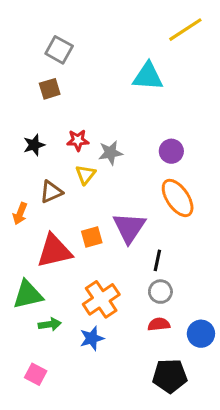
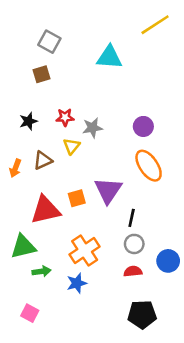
cyan triangle: (148, 76) -> (109, 57), moved
orange arrow: (20, 214) -> (15, 168), moved
blue circle: (201, 334) -> (168, 261), moved

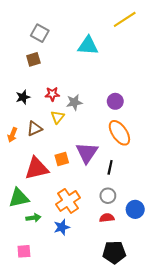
black line: (132, 218) -> (110, 167), moved
pink square: (30, 313) -> (24, 251), turned -32

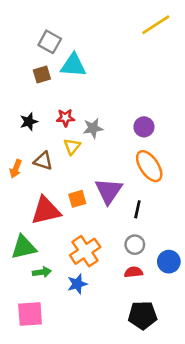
cyan triangle: (88, 46) -> (73, 65), moved
brown triangle: (34, 129) -> (43, 161), turned 42
pink square: (24, 251) -> (30, 314), size x1.5

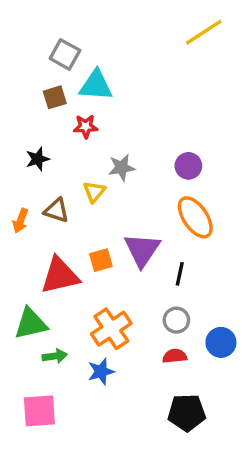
red star: (65, 118) -> (86, 126), moved

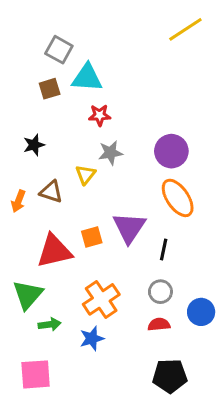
red star: (86, 126) -> (100, 115), moved
purple circle: (188, 166) -> (171, 151), size x1.4
green triangle: (31, 324) -> (28, 295), turned -36

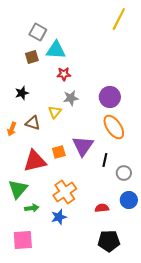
yellow line: (185, 29) -> (119, 19), turned -30
gray circle: (160, 292) -> (124, 173), moved

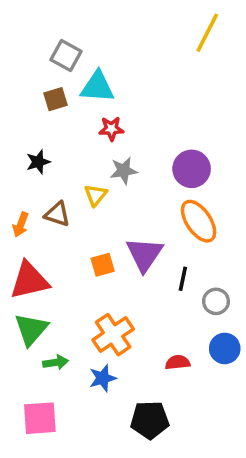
red triangle: (35, 161) -> (29, 280), moved
black pentagon: (109, 241) -> (150, 420), moved

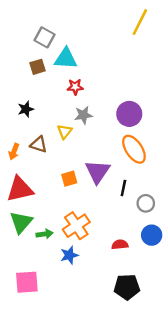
green arrow: (56, 362) -> (45, 234), moved
black pentagon: (150, 420) -> (127, 287), moved

